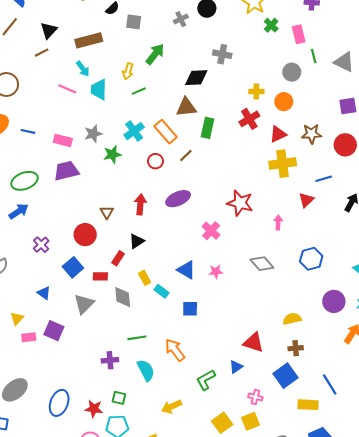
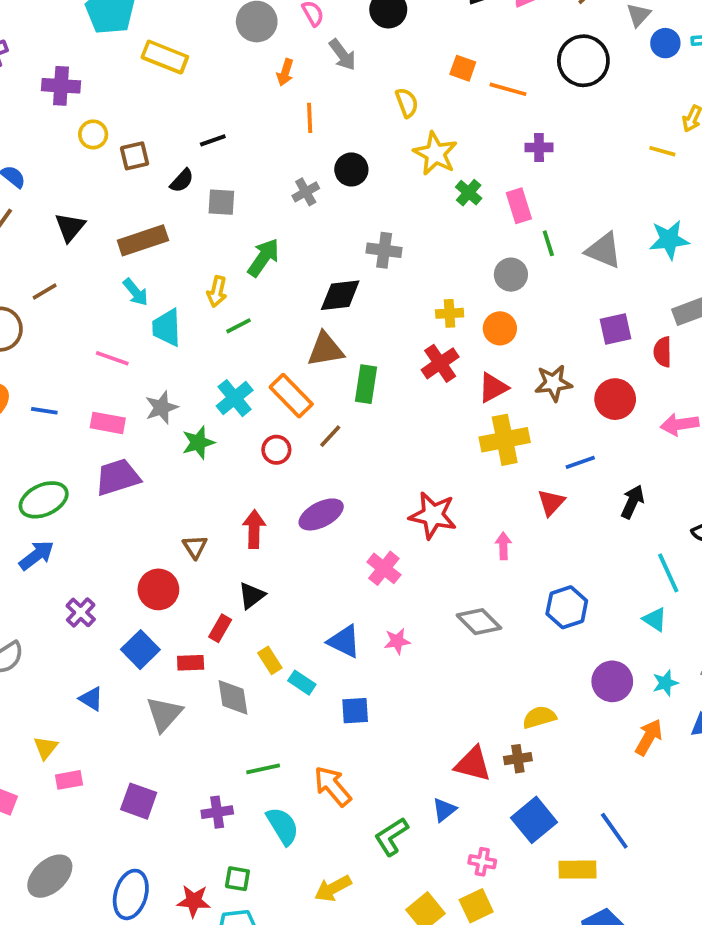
brown line: (42, 53) -> (45, 292), moved
pink line: (67, 89) -> (112, 358), moved
purple square: (54, 331) -> (139, 801), moved
brown cross: (296, 348) -> (518, 759), moved

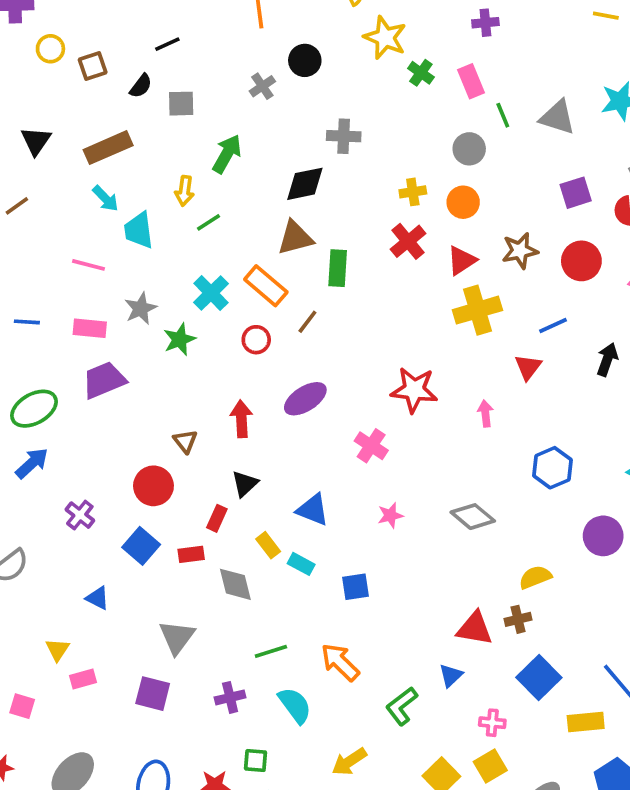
gray diamond: (479, 622) -> (473, 517), moved
blue triangle: (344, 641) -> (313, 510), moved
gray triangle: (164, 714) -> (177, 637), moved

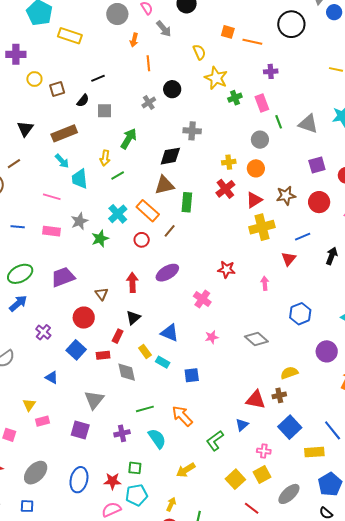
green cross: (421, 73) -> (235, 98), turned 32
purple trapezoid: (104, 380) -> (63, 277), moved
red star: (414, 390) -> (226, 269), size x0.7

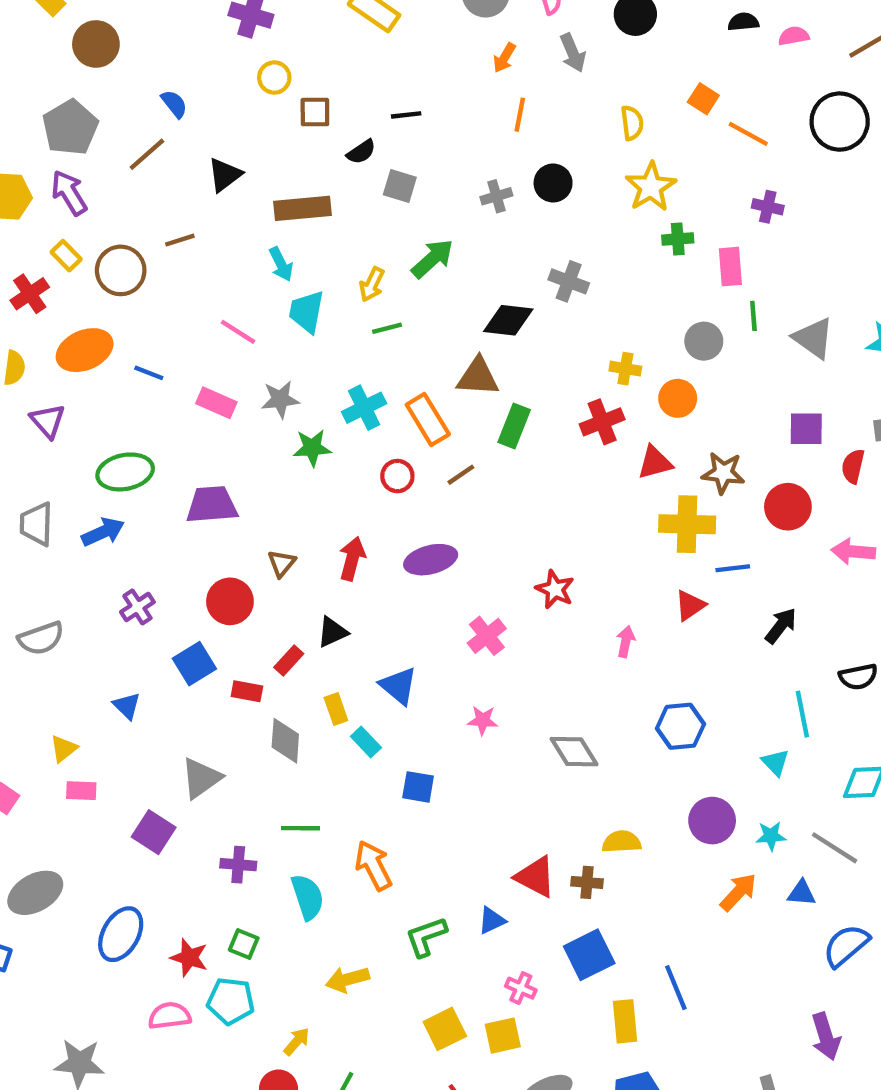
yellow cross: (262, 227) -> (687, 524), moved
yellow rectangle: (314, 452) -> (625, 1021), turned 72

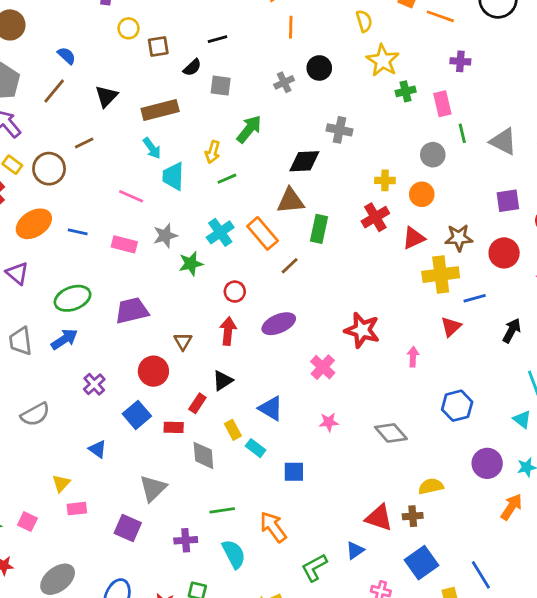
red circle: (397, 476) -> (235, 292), moved
red star: (555, 589) -> (362, 330), size x1.4

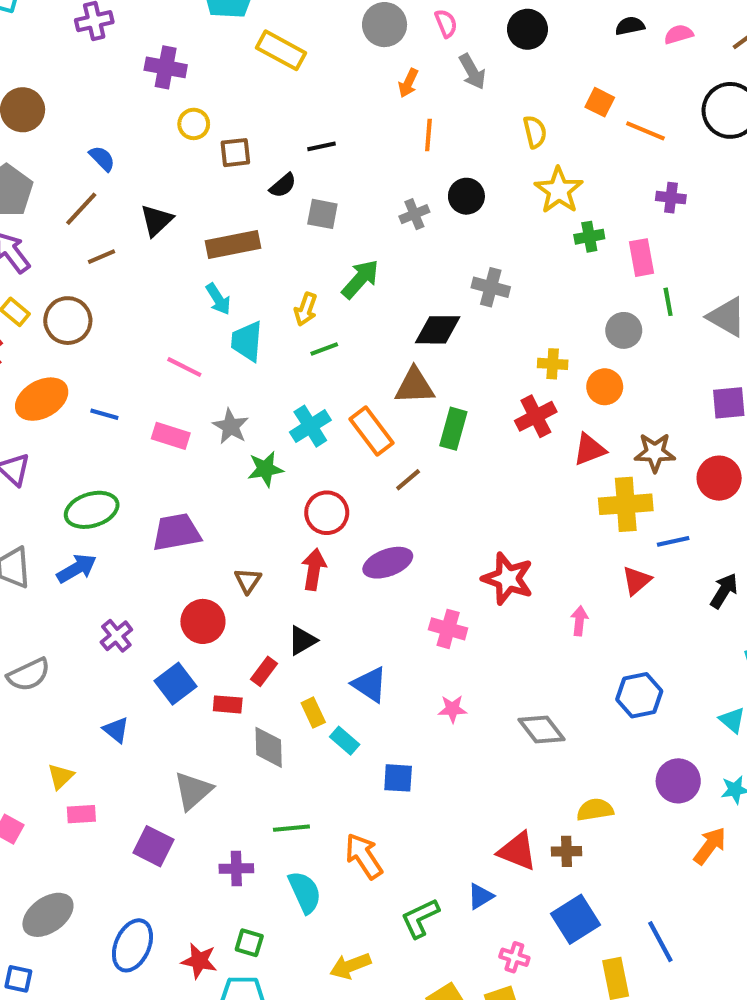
brown line: (84, 143) -> (102, 257), moved
gray star: (165, 236) -> (231, 426), turned -30
red circle: (235, 292) -> (327, 513), size x1.4
pink cross: (323, 367) -> (448, 629), turned -30

